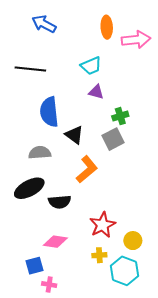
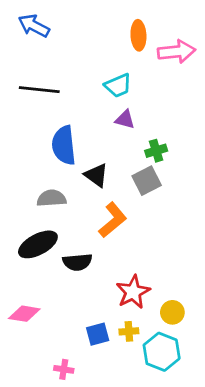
blue arrow: (44, 24) -> (34, 26), moved
pink diamond: (55, 242) -> (24, 314), moved
blue square: (34, 266) -> (98, 334), moved

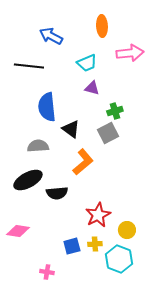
blue arrow: (34, 26) -> (51, 36), moved
pink arrow: (176, 52) -> (130, 53), moved

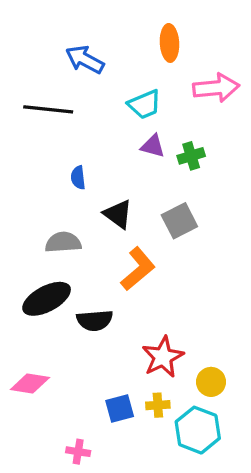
blue semicircle: (47, 107) -> (78, 178), size x0.5
green cross: (115, 111) -> (191, 156), moved

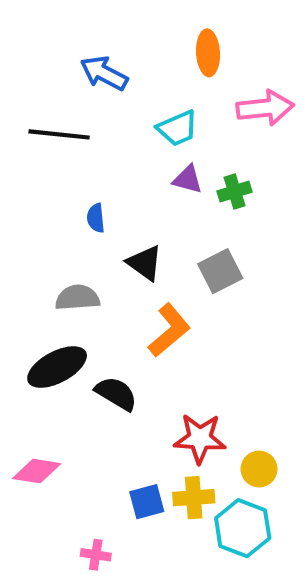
black semicircle: (95, 320) -> (116, 394), turned -144
red star: (163, 357) -> (200, 438), turned 30
yellow cross: (158, 405) -> (194, 498), size x1.4

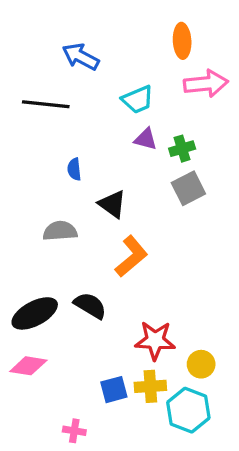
orange ellipse: (208, 53) -> (182, 41), moved
gray square: (220, 271) -> (188, 188), moved
black ellipse: (57, 367) -> (35, 313), moved

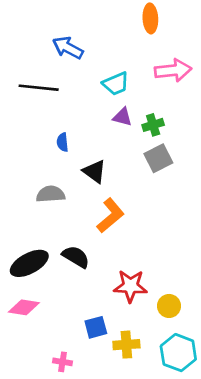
orange ellipse: (182, 41) -> (150, 18), moved
yellow cross: (150, 386) -> (126, 345), moved
cyan hexagon: (188, 410) -> (178, 353), moved

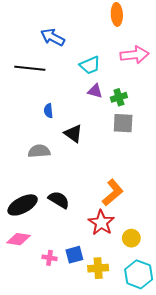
gray square: (158, 158) -> (123, 123), turned 30
orange L-shape: (110, 215) -> (113, 193), moved
red star: (130, 286) -> (101, 223), turned 30
pink cross: (63, 362) -> (49, 258), moved

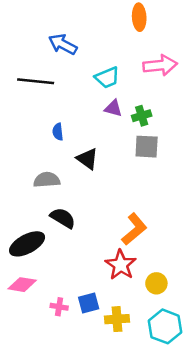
black semicircle: (59, 200) -> (63, 218), moved

